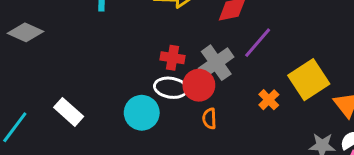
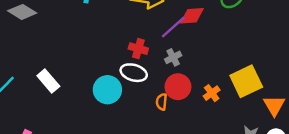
purple line: (258, 43) -> (173, 27), moved
gray cross: (216, 63) -> (173, 57), size x0.6
red circle: (199, 85) -> (178, 87), moved

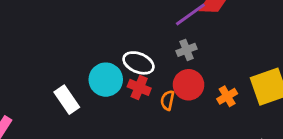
red cross: (138, 49) -> (139, 87), moved
white rectangle: (48, 81) -> (67, 100), moved

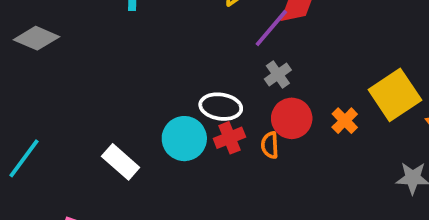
red cross: (139, 87) -> (229, 138), turned -30
white rectangle: (67, 100) -> (121, 162), moved

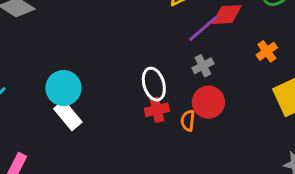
white ellipse: (221, 107) -> (154, 84), turned 56
orange cross: (345, 121) -> (267, 51), moved
cyan circle: (184, 139) -> (63, 88), moved

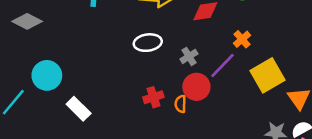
purple line: (204, 28) -> (222, 65), moved
white ellipse: (154, 84) -> (148, 43), moved, turned -76
cyan circle: (63, 88) -> (47, 75), moved

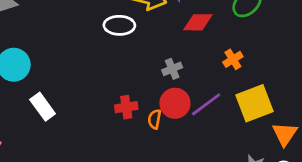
white ellipse: (148, 43) -> (119, 25), moved
purple line: (222, 65) -> (206, 104), moved

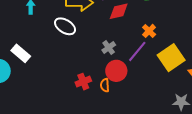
white ellipse: (119, 25) -> (65, 26), turned 45
purple line: (206, 104) -> (137, 51), moved
white rectangle: (43, 107) -> (21, 53), moved

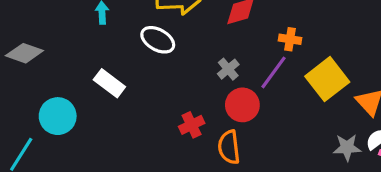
orange cross: (149, 31) -> (290, 39), turned -32
white rectangle: (21, 53) -> (109, 83), moved
orange semicircle: (105, 85) -> (229, 147), moved, size x1.5

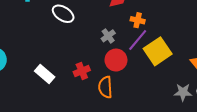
orange cross: (290, 39) -> (138, 20), moved
yellow square: (327, 79) -> (158, 51), moved
white rectangle: (109, 83) -> (45, 74), moved

